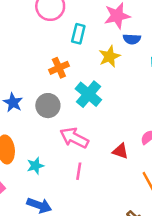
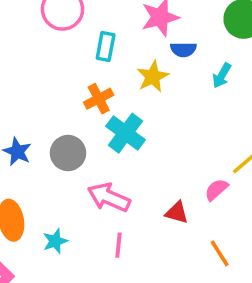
orange cross: (59, 68) -> (99, 99), moved

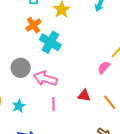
gray circle: (68, 153) -> (21, 68), moved
red triangle: (177, 212) -> (84, 96), moved

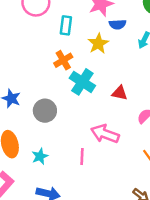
pink arrow: (45, 79) -> (105, 134), moved
red triangle: (84, 96) -> (120, 93), moved

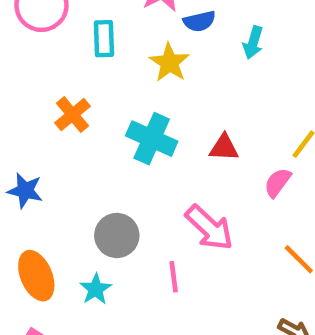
orange cross: (63, 60) -> (72, 115), moved
gray circle: (45, 111) -> (117, 235), moved
pink arrow: (105, 134) -> (209, 228), turned -148

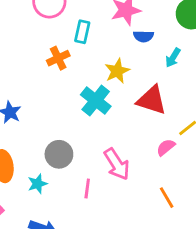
yellow star: (169, 63) -> (117, 71), moved
orange cross: (72, 115) -> (58, 58), moved
red triangle: (224, 148) -> (152, 100), moved, size x1.6

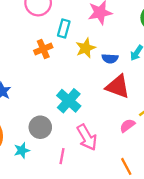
blue semicircle: (143, 36) -> (110, 59), moved
yellow star: (117, 71) -> (86, 48), moved
cyan cross: (96, 100) -> (69, 101), moved

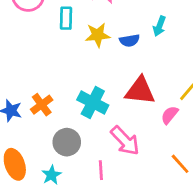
yellow star: (86, 48) -> (98, 35), turned 30
orange cross: (43, 49) -> (42, 105), moved
red triangle: (118, 87) -> (140, 91), moved

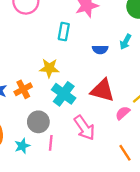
cyan rectangle: (66, 18) -> (64, 32), moved
yellow star: (98, 35) -> (49, 68), moved
pink line: (101, 170) -> (51, 143), moved

